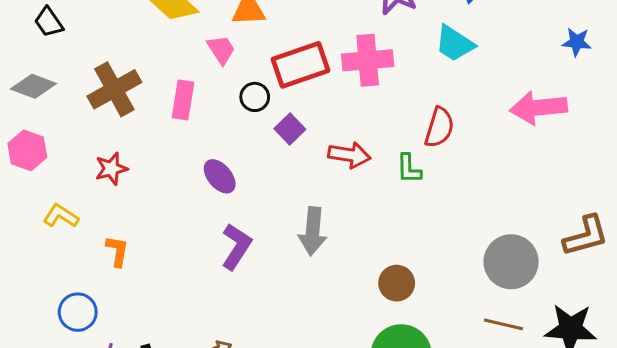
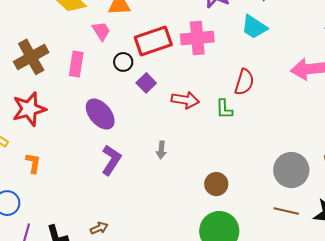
red star: (111, 169) -> (29, 109), size x1.6
purple ellipse: (220, 176) -> (100, 114), size x1.4
gray arrow: (313, 231) -> (161, 150), size x0.6

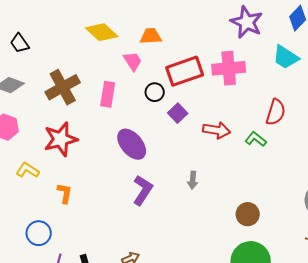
green L-shape: (224, 109) -> (256, 139), turned 130

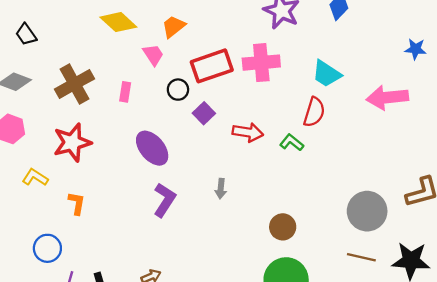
orange trapezoid: (151, 36) -> (173, 27), turned -35
cyan trapezoid: (286, 57) -> (327, 74), moved
pink rectangle: (108, 94) -> (125, 92), size x0.7

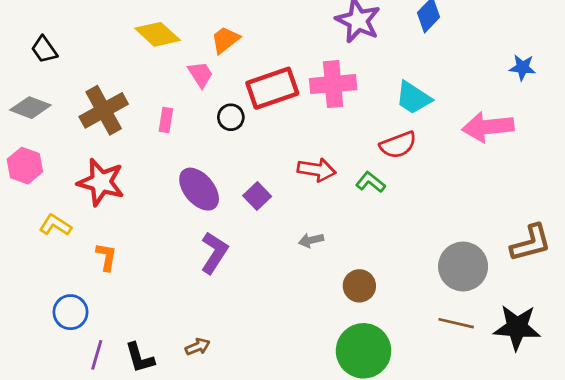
red semicircle: (314, 112) -> (398, 145), turned 52
purple square: (204, 113) -> (257, 196), moved
red star: (72, 142) -> (101, 182), turned 30
gray arrow: (221, 189) -> (311, 240), moved, turned 72

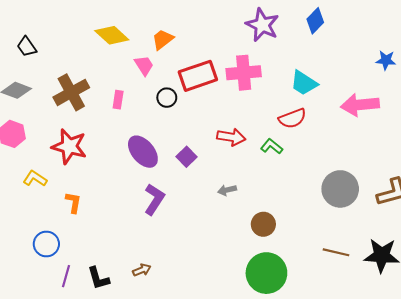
gray circle: (463, 267) -> (340, 189), moved

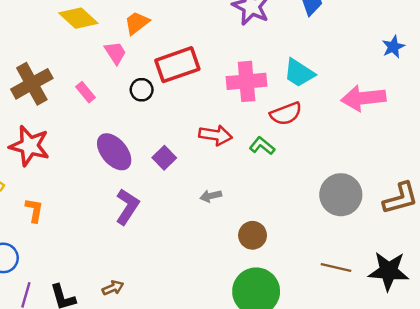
blue star: (386, 60) -> (393, 47), turned -30
pink cross: (244, 73) -> (247, 81), moved
pink rectangle: (118, 100) -> (86, 92), turned -48

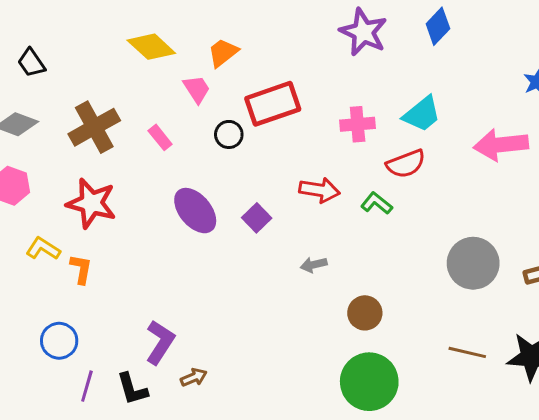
cyan trapezoid: (299, 73) -> (422, 114), turned -72
pink cross: (247, 81) -> (358, 124), size x0.7
purple L-shape: (127, 207) -> (160, 342), moved
orange L-shape: (34, 210) -> (81, 269), moved

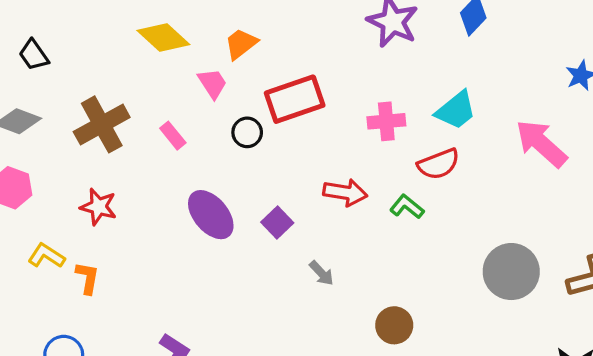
pink arrow: (501, 145) -> (541, 143), turned 48
red star: (91, 203) -> (99, 207), size x0.7
gray arrow: (314, 265) -> (321, 273), moved, turned -120

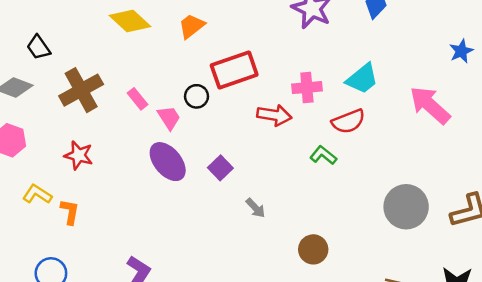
black trapezoid: (34, 55) -> (38, 47), moved
pink trapezoid: (212, 83) -> (169, 118), moved
red arrow: (345, 192) -> (274, 115), moved

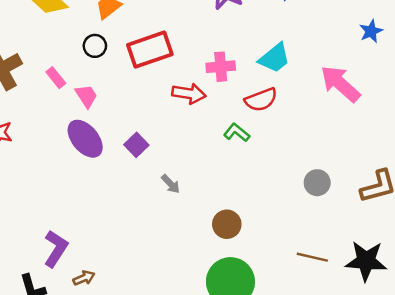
black circle: (197, 96) -> (95, 46), moved
gray circle: (406, 207) -> (317, 183), size x0.6

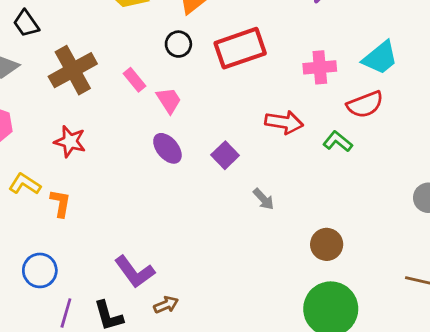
red arrow: (189, 94) -> (284, 122), moved
purple ellipse: (85, 139) -> (167, 148), size x0.7
purple L-shape: (56, 249) -> (135, 272), turned 111

